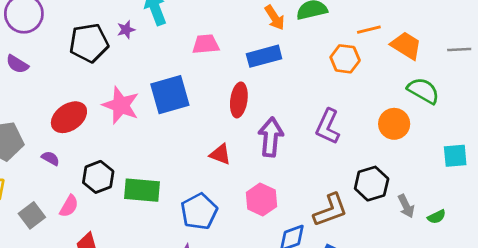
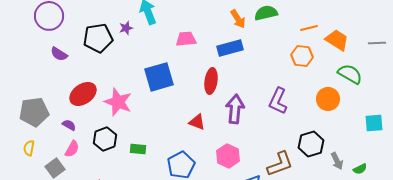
orange hexagon: (345, 59) -> (302, 56), moved
purple semicircle: (17, 64) -> (59, 54), moved
pink star: (121, 105) -> (118, 102), moved
green rectangle: (142, 190) -> (138, 149), size x0.6
pink semicircle: (69, 206) -> (72, 149), moved

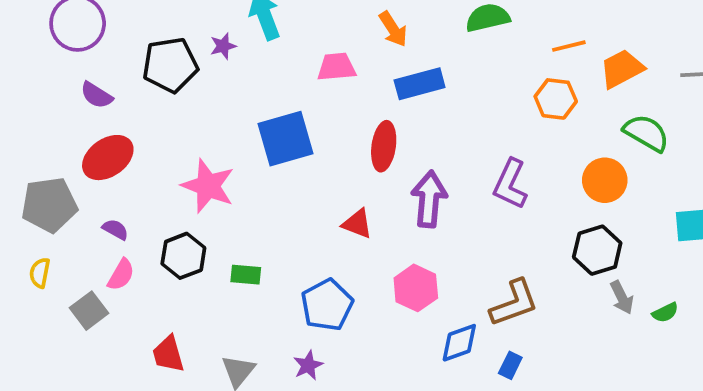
orange arrow: (238, 19) -> (393, 29), moved
orange trapezoid: (337, 40) -> (622, 69), turned -60
red ellipse: (83, 94) -> (108, 158), moved
black hexagon: (311, 144) -> (597, 250), moved

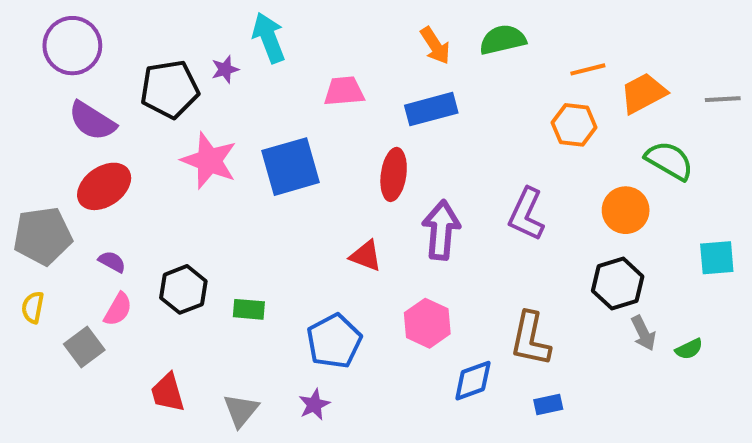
orange arrow: (393, 29) -> (435, 46), moved
purple semicircle: (96, 95) -> (92, 121), size x1.4
pink star: (208, 186) -> (209, 161), moved
brown L-shape: (514, 303) -> (530, 339), turned 122
blue rectangle: (510, 365) -> (548, 404), moved, turned 52

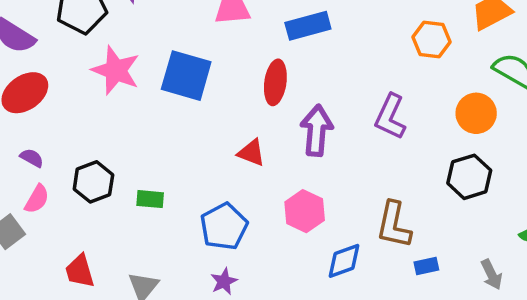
blue square: (290, 167) -> (186, 76), turned 32
gray arrow: (643, 333) -> (492, 275), moved
purple star: (314, 404) -> (224, 281), moved
blue rectangle: (548, 404) -> (426, 266), moved

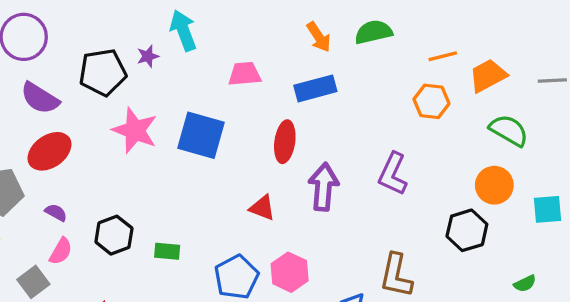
orange circle: (476, 113) -> (494, 185), moved
pink hexagon: (305, 211) -> (290, 272), moved

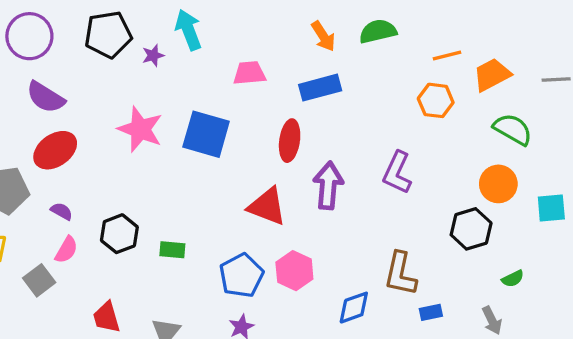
black pentagon: (103, 72) -> (108, 35), moved
red triangle: (262, 208) -> (267, 206), size x1.5
green semicircle: (525, 283) -> (513, 279), moved

